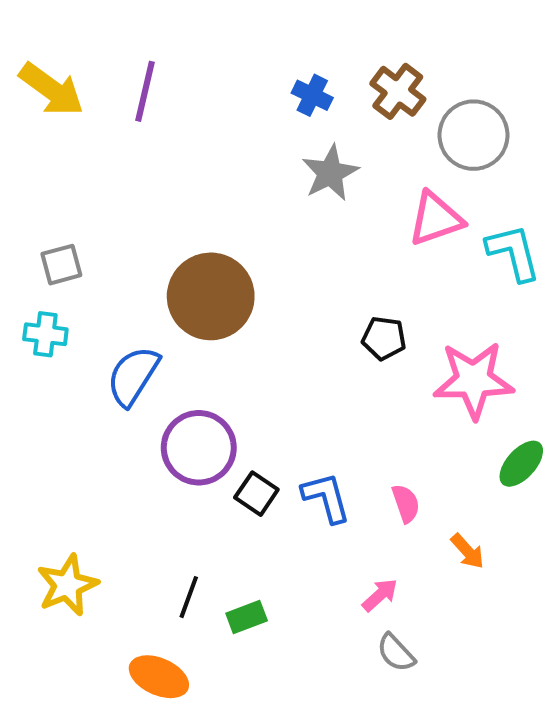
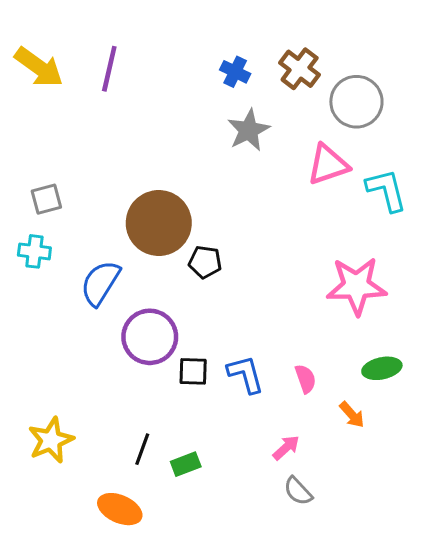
black pentagon: (384, 338) -> (205, 262), moved
green ellipse: (521, 464) -> (382, 368), moved, turned 36
black square: (256, 494) -> (193, 371), turned -32

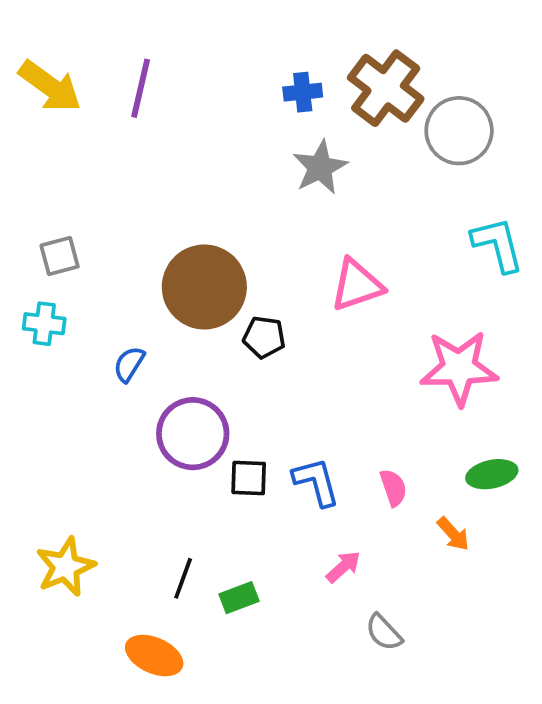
brown cross: (300, 69) -> (386, 88), size x1.4
blue cross: (235, 72) -> (303, 92), turned -32
pink triangle: (328, 165) -> (357, 285), moved
blue semicircle: (100, 283) -> (129, 364), size x0.6
pink arrow: (286, 448) -> (343, 567), moved

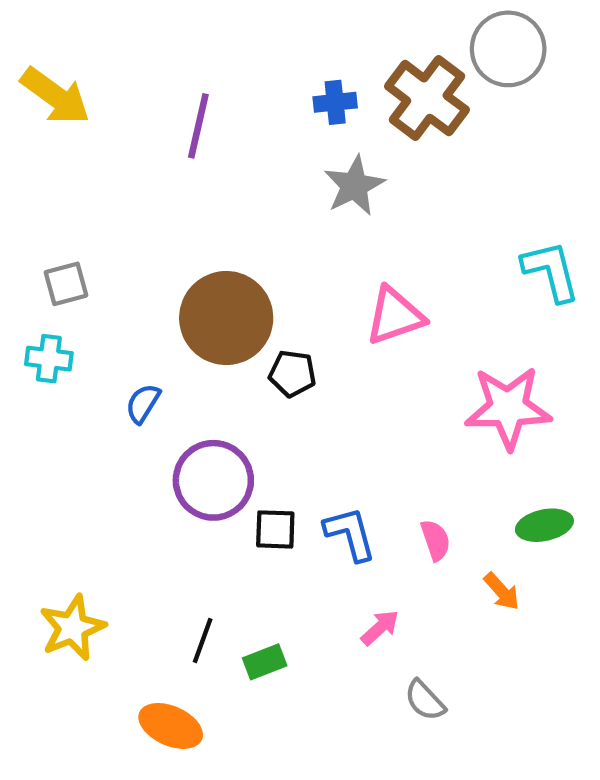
purple line: (141, 88) -> (198, 126), moved
gray circle: (459, 131) -> (508, 49), moved

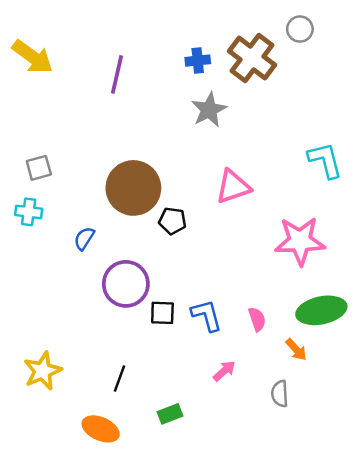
gray circle: (508, 49) -> (300, 29), size x0.6
green ellipse: (544, 525) -> (321, 310), size x1.5
green rectangle: (265, 662) -> (170, 414), moved
gray semicircle: (425, 700) -> (280, 394), moved, turned 40

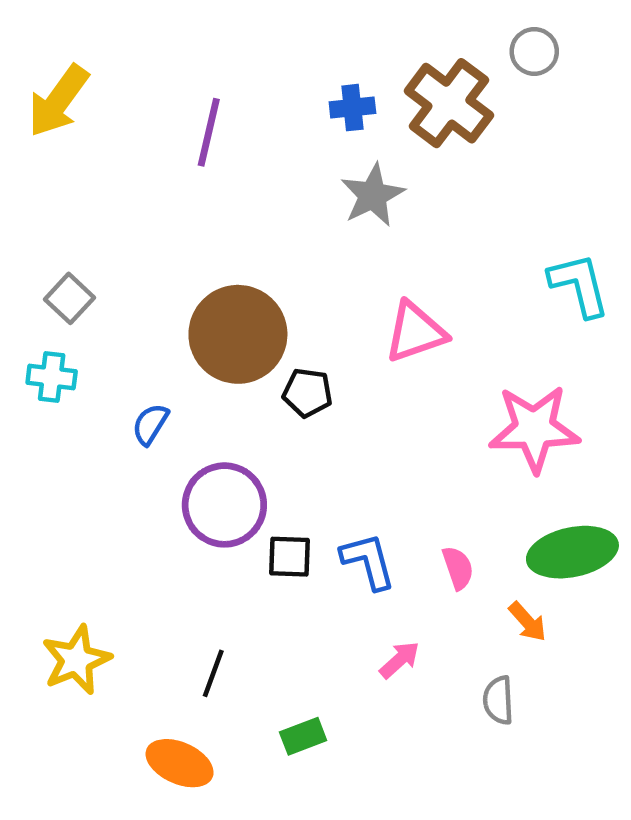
yellow arrow: (32, 57) -> (58, 101), turned 90
gray square: (39, 168) -> (70, 298), turned -32

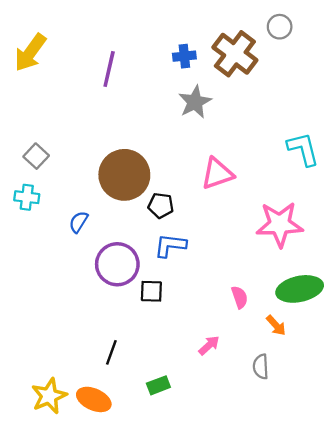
blue L-shape: (368, 561) -> (170, 245), moved, turned -68
yellow star: (76, 660) -> (49, 396), moved

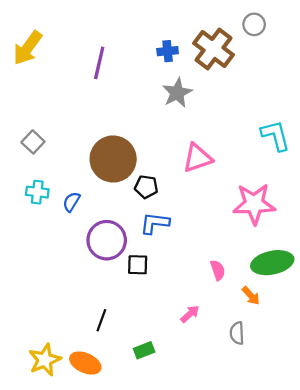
cyan cross: (27, 197) -> (37, 192), moved

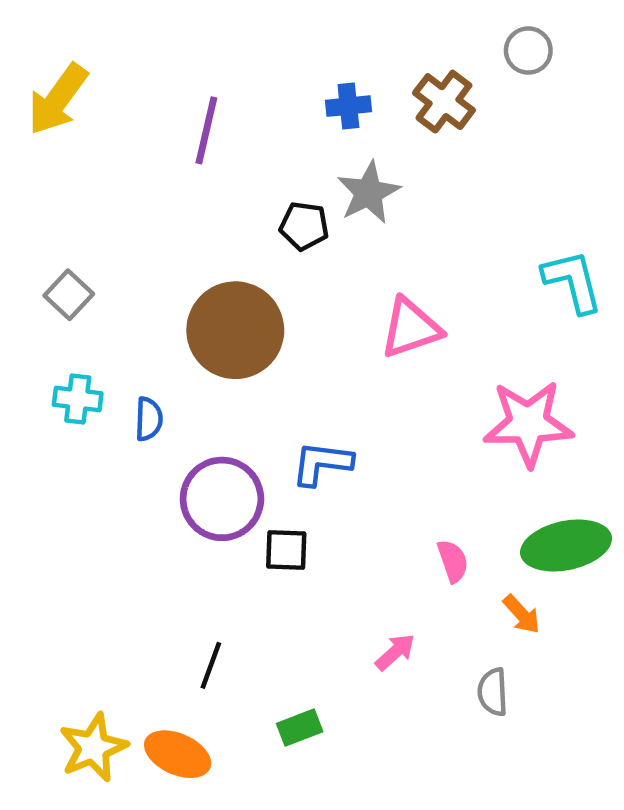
brown cross: (213, 49) -> (444, 102), size x0.7
black pentagon: (146, 187) -> (304, 226), moved
blue semicircle: (71, 202) -> (149, 419), turned 150

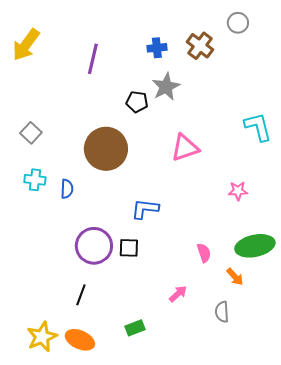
pink star: (528, 423) -> (238, 191), size x0.5
purple circle: (222, 499) -> (94, 246), moved
black line: (211, 665) -> (81, 295), moved

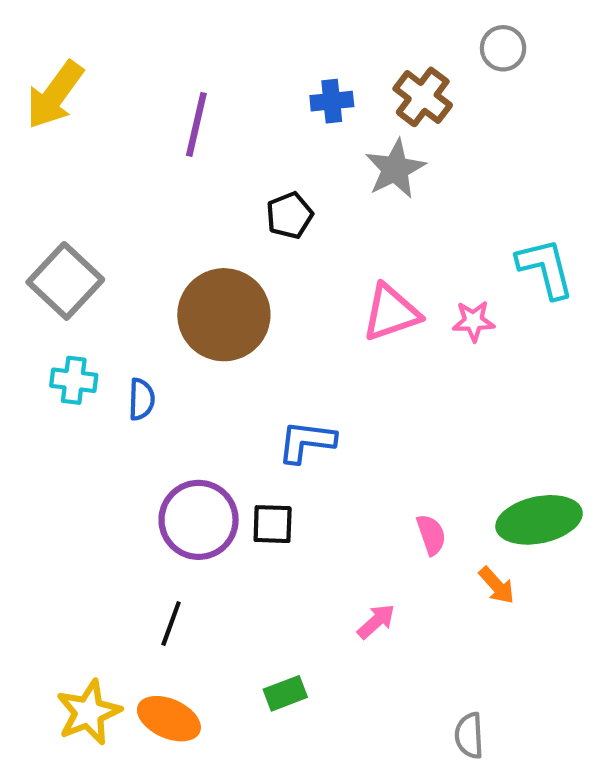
gray star: (166, 87) -> (395, 169), moved
black pentagon: (137, 102) -> (289, 215), turned -30
gray square: (31, 133) -> (65, 281), size x1.6
pink star: (238, 191) -> (473, 321), moved
gray semicircle: (222, 312) -> (469, 736), moved

